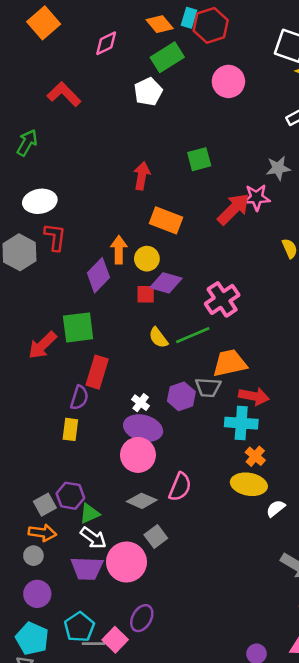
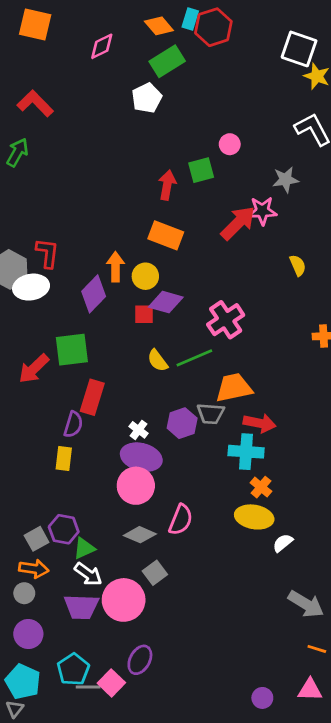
orange square: (44, 23) -> (35, 24), turned -36
pink circle: (228, 81) -> (230, 144), moved, size x0.6
red L-shape: (64, 94) -> (35, 103), moved
red arrow: (142, 176) -> (167, 185), moved
white ellipse: (40, 201) -> (31, 287), moved

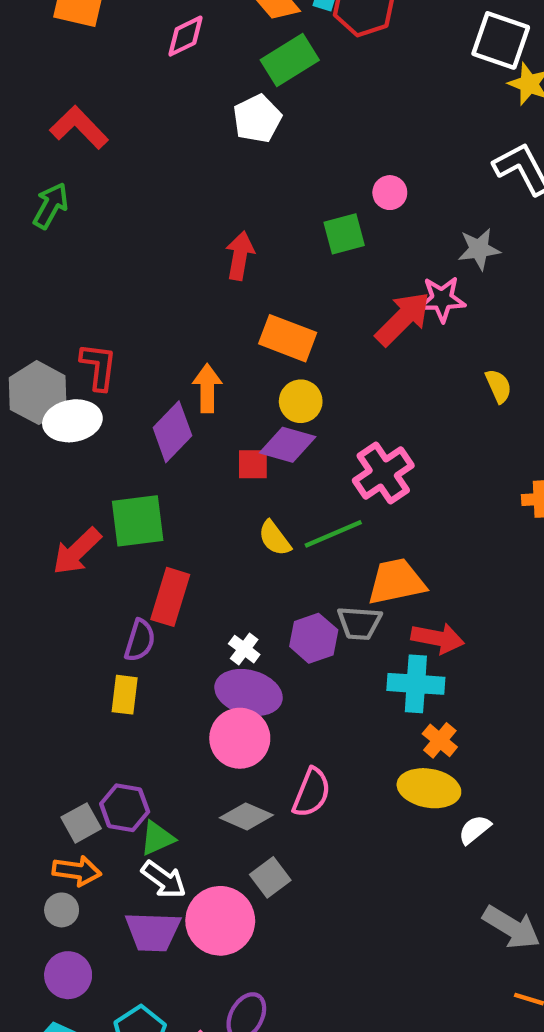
red arrow: (167, 185) -> (240, 256), moved
yellow circle: (145, 276) -> (301, 401), moved

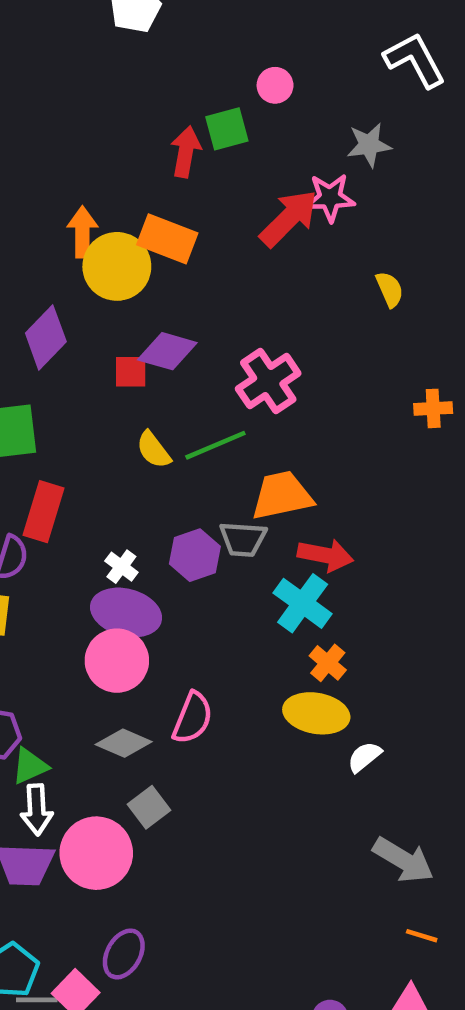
red arrow: (240, 256) -> (186, 152), moved
orange arrow: (207, 388) -> (82, 232), moved
yellow circle: (301, 401) -> (117, 266), moved, size x1.5
cyan cross: (416, 684) -> (303, 603), turned 32
white arrow: (164, 880) -> (37, 810), turned 51

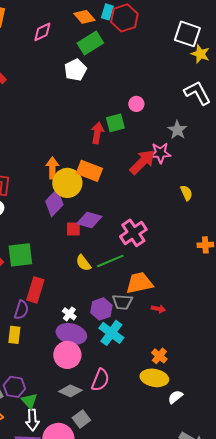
gray star: (369, 145) -> (177, 130), turned -30
purple diamond: (46, 337) -> (54, 203), moved
red arrow: (325, 555) -> (158, 309), size x0.6
cyan cross: (303, 603) -> (111, 333), moved
green triangle: (30, 766) -> (29, 401), turned -48

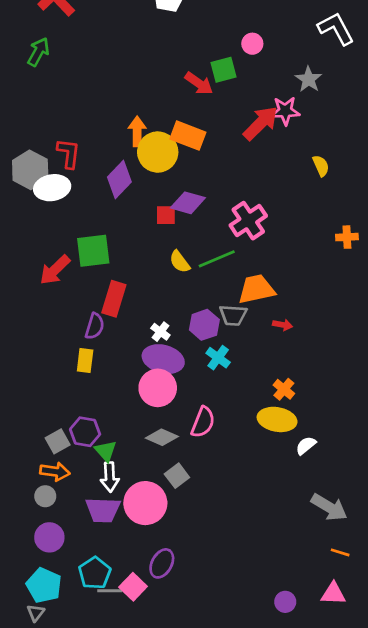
red arrow: (97, 133) -> (199, 83), turned 115
purple diamond: (54, 203) -> (119, 179), moved
cyan cross: (111, 333) -> (218, 358), size x0.7

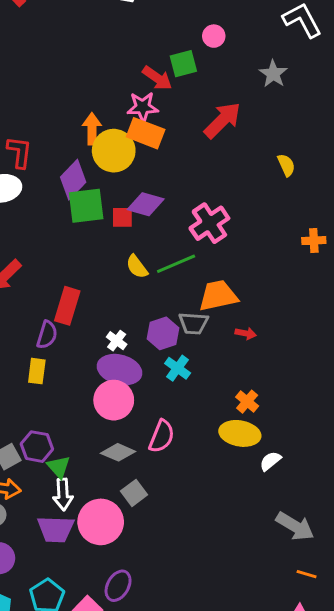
pink star: (285, 111) -> (143, 107), moved
green square: (93, 251) -> (86, 206), moved

